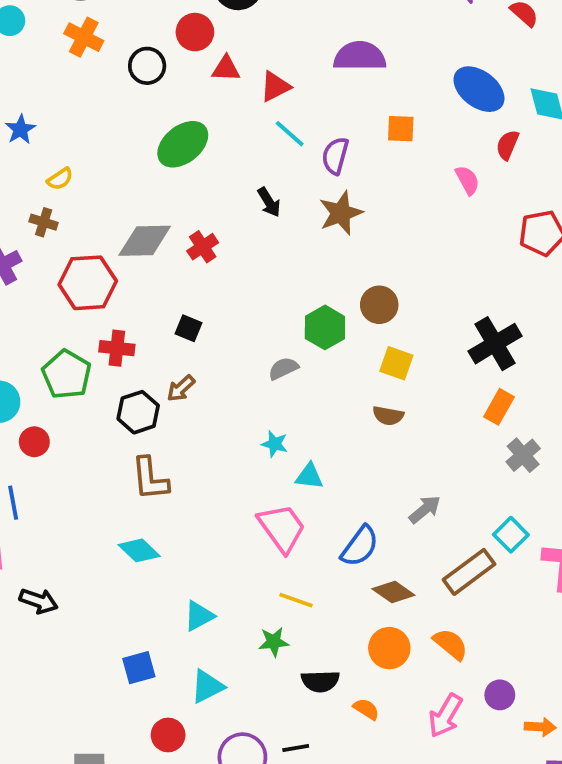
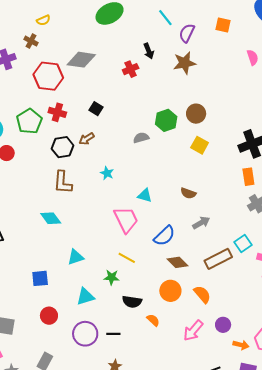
red cross: (203, 247) -> (131, 69), moved
orange rectangle: (499, 407) -> (248, 177), turned -48
brown semicircle: (388, 416) -> (188, 193), moved
cyan star: (275, 444) -> (107, 173), moved
cyan triangle: (207, 686) -> (85, 297), moved

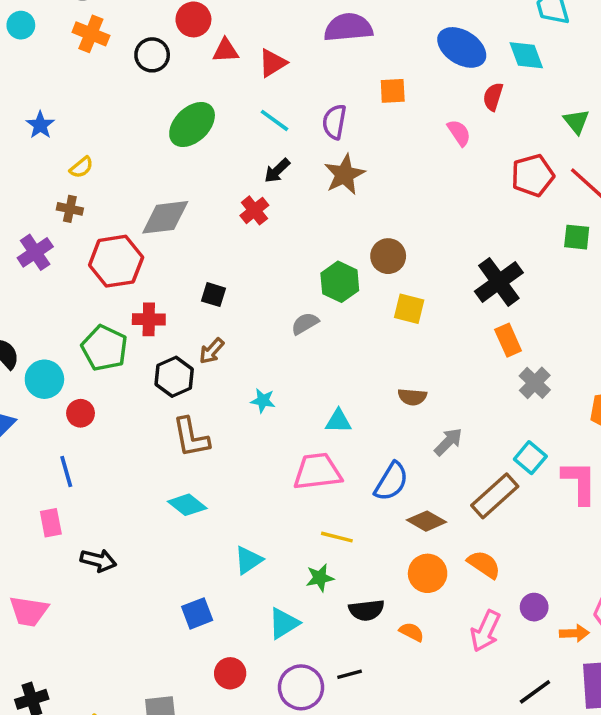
cyan line: (165, 18) -> (275, 120), moved
black arrow: (149, 51) -> (277, 171), turned 84
pink trapezoid: (126, 220) -> (317, 472), turned -56

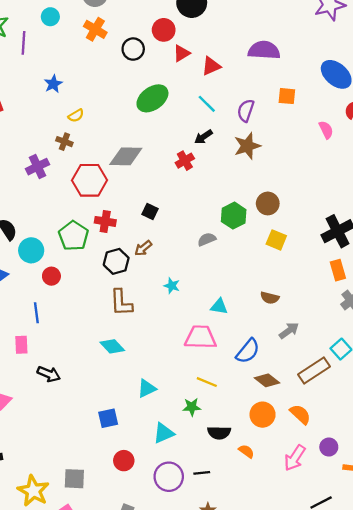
red triangle: (225, 51) -> (182, 53), turned -36

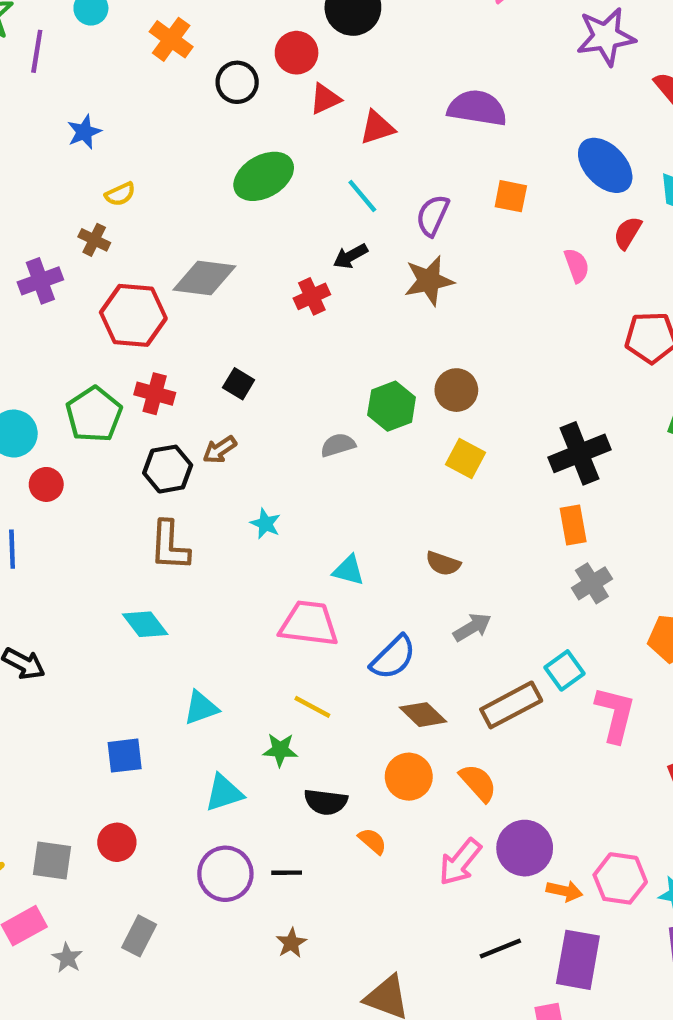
purple circle: (329, 447) -> (525, 848), size x1.6
red circle: (124, 461) -> (117, 842), moved

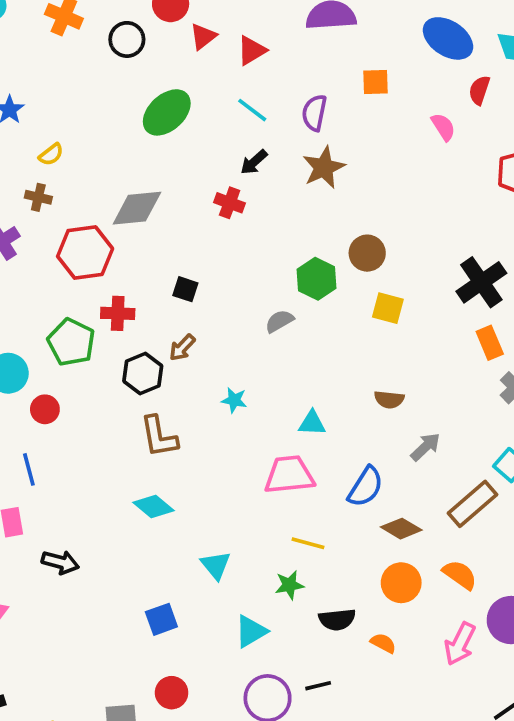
red cross: (312, 296) -> (230, 203), turned -32
cyan triangle: (201, 708) -> (216, 565), turned -36

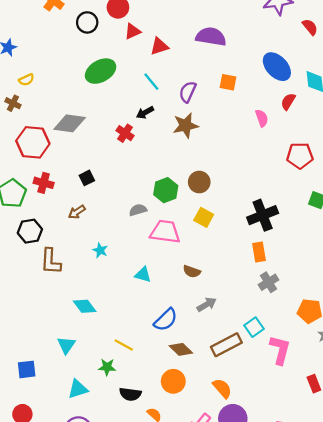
black square: (185, 289) -> (87, 178), turned 32
black hexagon: (143, 373) -> (30, 231), moved
pink trapezoid: (289, 475) -> (165, 232), moved
cyan diamond: (154, 506) -> (85, 306), moved
orange semicircle: (460, 575) -> (222, 388), moved

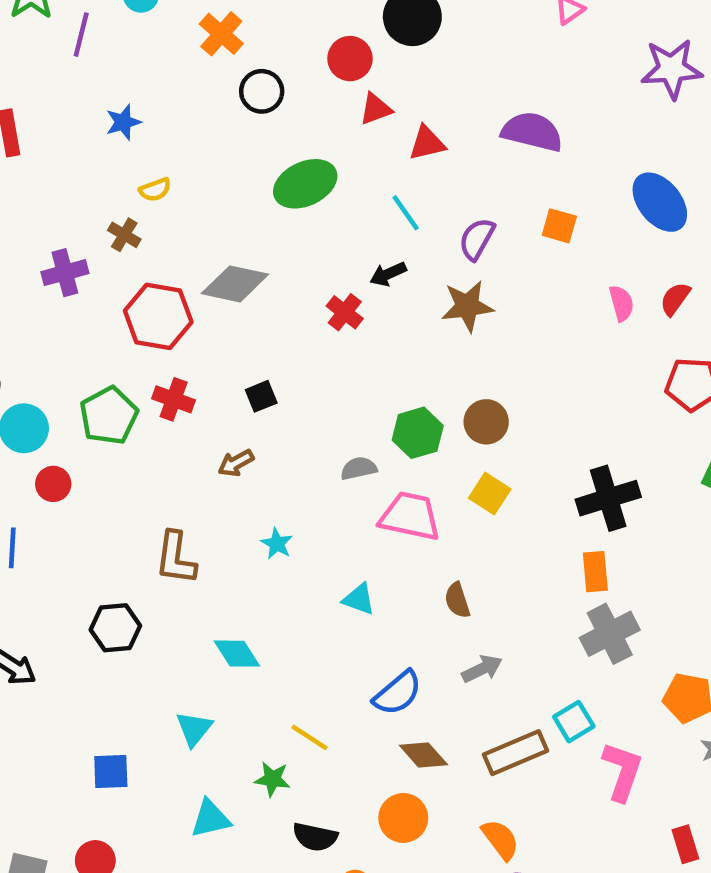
black circle: (87, 22) -> (262, 91), moved
red semicircle: (288, 102) -> (675, 299), moved
black hexagon: (30, 231) -> (115, 628), moved
brown semicircle: (192, 271) -> (457, 600), turned 48
gray cross: (268, 282) -> (610, 634), size x1.4

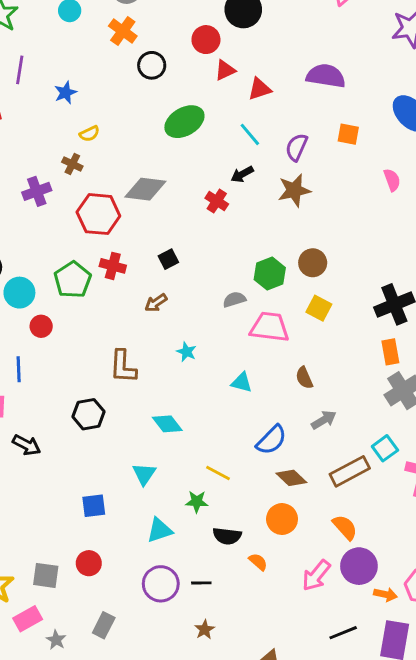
purple line: (81, 35) -> (20, 70), moved

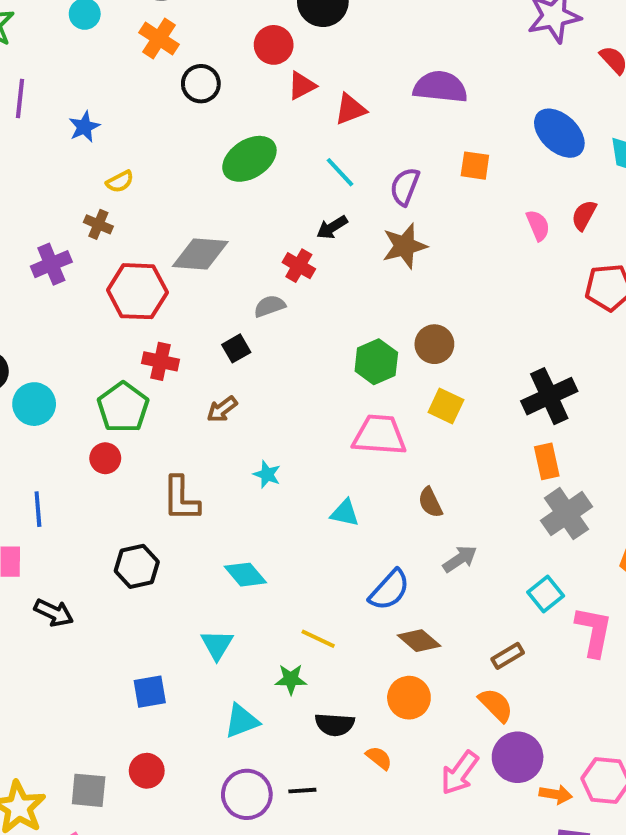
green pentagon: (73, 280) -> (123, 407), moved
gray semicircle: (234, 299) -> (270, 306), moved
red circle: (41, 326) -> (105, 458), moved
brown rectangle: (350, 471) -> (508, 656), moved, size x0.6

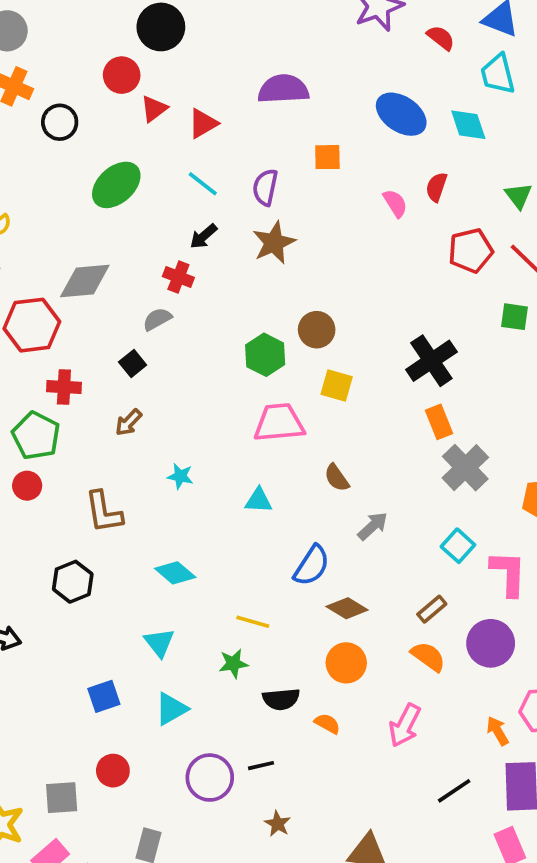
cyan triangle: (242, 721) -> (171, 709), moved
purple circle: (518, 757) -> (491, 643), moved
orange arrow: (556, 794) -> (498, 731), turned -120

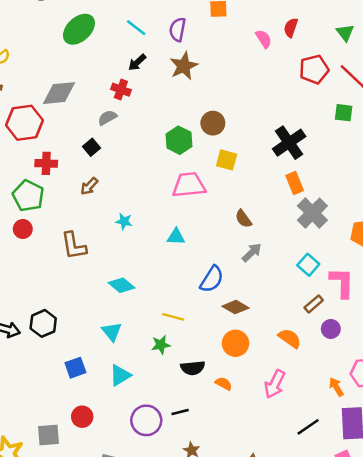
brown semicircle: (337, 478) -> (243, 219), moved
black hexagon: (73, 582) -> (43, 323), moved
brown rectangle: (432, 609) -> (314, 304), moved
purple circle: (491, 643) -> (331, 329), size x0.6

